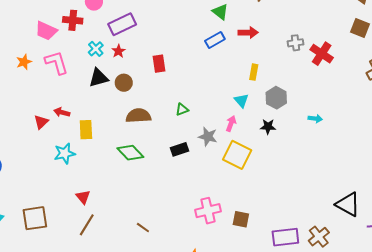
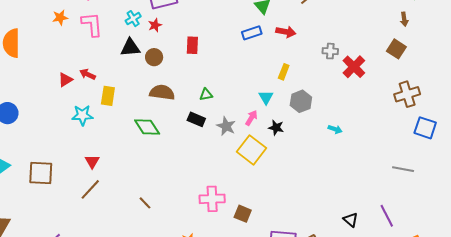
black star: (268, 127) -> (276, 128), moved
black rectangle: (180, 149) -> (196, 119), moved, turned 30
black triangle: (348, 204) -> (351, 220), size x0.6

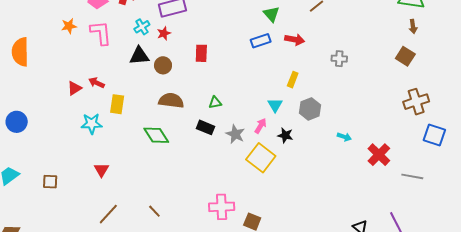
red cross: (354, 67) -> (379, 155), moved
brown square: (41, 173) -> (50, 182), size x0.6
brown line: (90, 189) -> (108, 214), moved

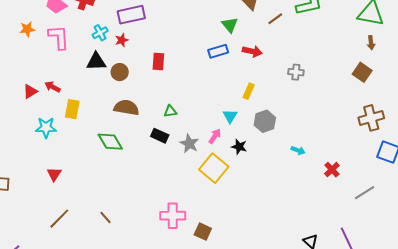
red cross: (379, 155) -> (332, 170), size x0.7
gray line: (412, 176) -> (365, 193), turned -45

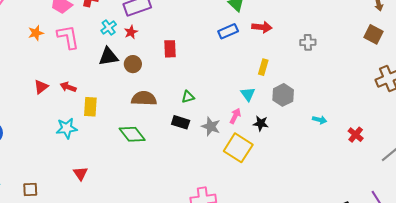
red triangle: (30, 91) -> (41, 87), moved

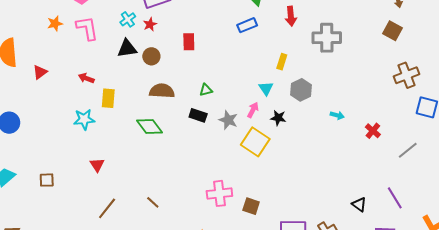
red arrow: (262, 27) -> (291, 16), moved, turned 78
gray cross: (308, 42) -> (327, 38), size x1.8
red triangle: (41, 87) -> (40, 72), moved

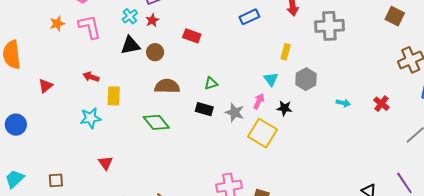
red rectangle: (189, 42) -> (192, 36), turned -66
red triangle: (40, 72) -> (46, 86), moved
red cross: (373, 131) -> (381, 104), moved

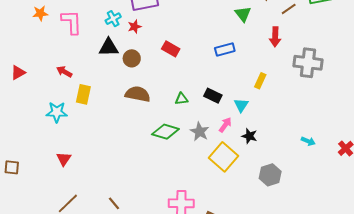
blue rectangle: (249, 17) -> (225, 50), moved
gray hexagon: (306, 79) -> (270, 175), moved
black rectangle: (204, 109) -> (213, 96), moved
green diamond: (156, 122) -> (165, 132), moved, turned -44

